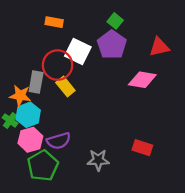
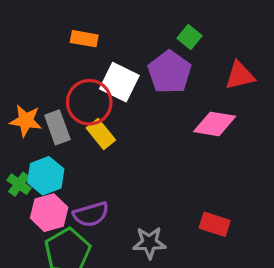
green square: (115, 21) -> (190, 37), moved
gray rectangle: (36, 82) -> (57, 127), turned -30
orange star: (20, 96) -> (26, 121), moved

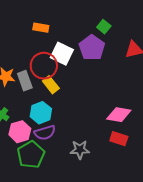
pink diamond: (215, 124) -> (119, 115), moved
cyan hexagon: (46, 176) -> (41, 113), moved

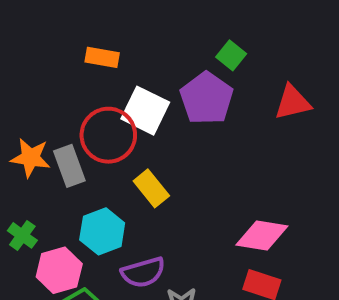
yellow rectangle: (51, 85) -> (151, 188), moved
purple semicircle: (45, 133) -> (143, 272), moved

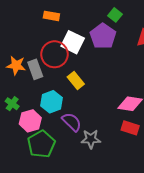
purple semicircle: (143, 272) -> (72, 122), turned -120

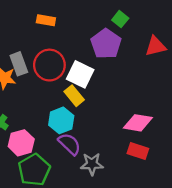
white square: (73, 42) -> (80, 74), moved
gray rectangle: (35, 69) -> (19, 64), moved
cyan hexagon: (51, 102) -> (61, 120), moved

